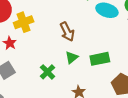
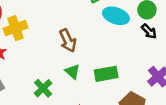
green triangle: (72, 57) -> (72, 72), turned -40

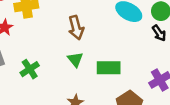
green cross: (43, 88) -> (30, 69), moved

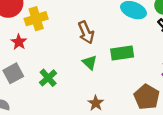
green rectangle: (109, 68) -> (122, 53), moved

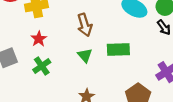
red star: (19, 42) -> (39, 39), moved

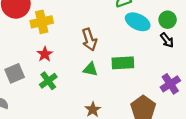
green triangle: (85, 55) -> (90, 69), turned -35

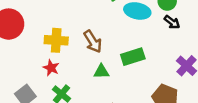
yellow cross: (42, 22) -> (56, 40), moved, turned 30

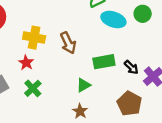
black arrow: (172, 22) -> (131, 67), moved
green triangle: (101, 72) -> (83, 85), moved, turned -35

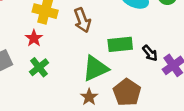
green triangle: (83, 85) -> (95, 68), size x1.6
brown pentagon: (129, 104) -> (127, 92), moved

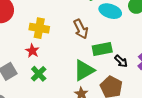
brown arrow: (82, 20) -> (81, 29), moved
black arrow: (150, 53) -> (121, 61), moved

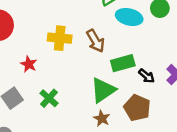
yellow cross: (39, 28) -> (60, 38), moved
red star: (32, 51) -> (29, 64), moved

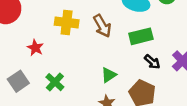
green rectangle: (123, 63) -> (141, 36), moved
green triangle: (103, 90) -> (109, 75), size x0.6

